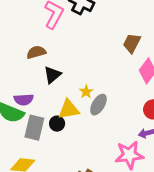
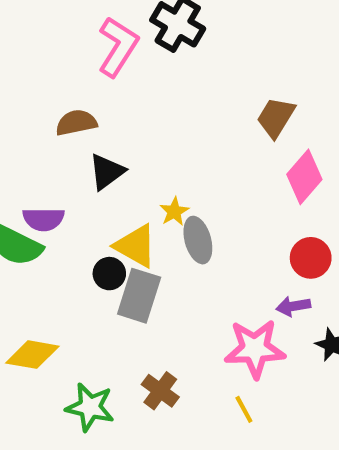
gray ellipse: (98, 105) -> (198, 240), turned -50
yellow triangle: (69, 109) -> (136, 246), turned 35
gray rectangle: (34, 128) -> (139, 296), moved

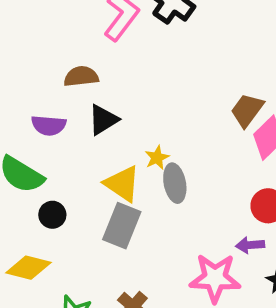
brown trapezoid: (276, 117) -> (247, 110), moved
purple semicircle: (43, 219) -> (49, 125), moved
black circle: (109, 274) -> (52, 215), moved

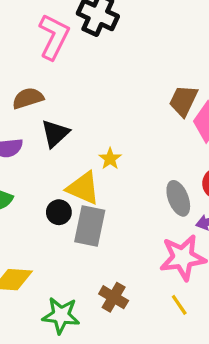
gray ellipse: (175, 183) -> (178, 198), moved
black circle: (52, 215) -> (59, 212), moved

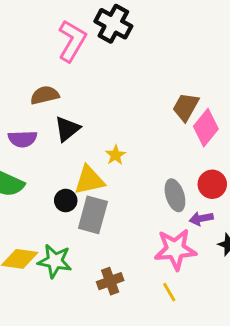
yellow triangle: (83, 188) -> (89, 180), turned -40
brown cross: (114, 297) -> (110, 281), turned 35
green star: (61, 315) -> (55, 261), moved

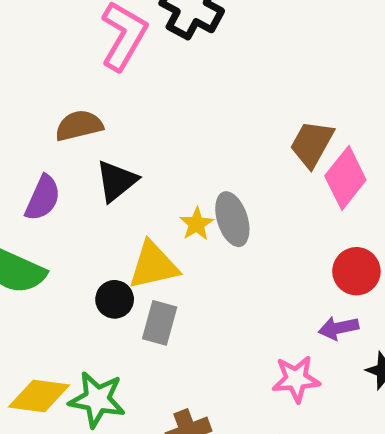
purple semicircle: (22, 139) -> (43, 198), turned -64
gray ellipse: (175, 195) -> (232, 219), moved
gray rectangle: (93, 215) -> (160, 323), size x0.7
pink star: (175, 249) -> (296, 379), size x0.7

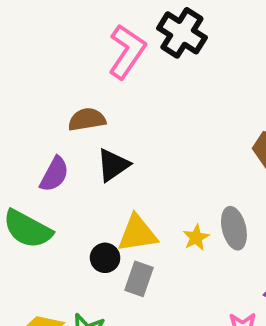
gray ellipse: (232, 219) -> (234, 228), moved
yellow star: (196, 224) -> (196, 237), moved

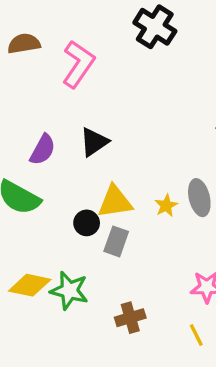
pink L-shape: (127, 52) -> (78, 64), moved
brown semicircle: (87, 119) -> (24, 44), moved

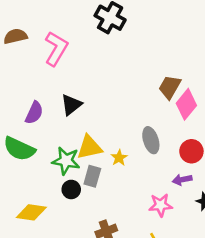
yellow star: (166, 206) -> (119, 158), moved
black circle: (87, 223) -> (71, 189), moved
green star: (69, 291) -> (66, 161), moved

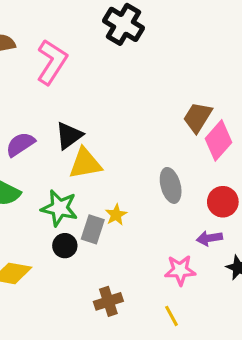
purple semicircle: (34, 113) -> (20, 144), turned -150
yellow triangle: (89, 147) -> (85, 163), moved
yellow star: (119, 158) -> (116, 215), moved

